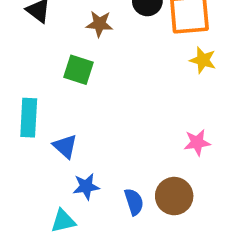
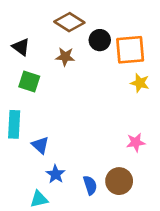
green square: (78, 70) -> (29, 82), moved
blue star: (86, 186) -> (56, 174), turned -30

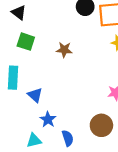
brown star: (65, 57) -> (64, 50), moved
blue semicircle: (90, 185) -> (68, 138), moved

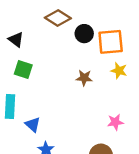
brown star: (64, 50) -> (84, 78), moved

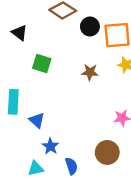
green square: (23, 69) -> (42, 64), moved

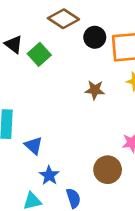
green square: (42, 64) -> (39, 54), moved, turned 30
brown circle: (107, 152) -> (108, 170), moved

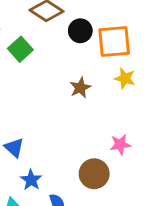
brown star: (95, 90) -> (80, 88), turned -30

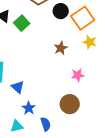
orange square: (114, 42) -> (83, 18), turned -30
pink star: (120, 145) -> (78, 75), moved

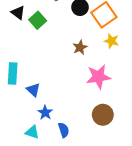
pink star: (78, 75) -> (98, 77), size x1.6
brown circle: (70, 104) -> (103, 115), moved
cyan triangle: (17, 126) -> (32, 132), turned 32

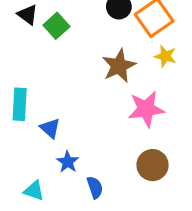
brown star: (80, 47) -> (119, 66), size x1.5
cyan triangle: (32, 132) -> (34, 191), moved

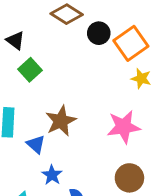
green square: (56, 26) -> (30, 70), moved
brown star: (119, 66) -> (61, 121), moved

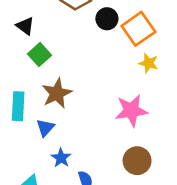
brown star: (61, 121) -> (57, 93), moved
blue triangle: (36, 144) -> (45, 128), turned 30

